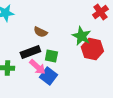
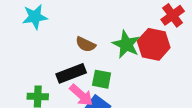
green star: (81, 36) -> (126, 44), moved
red hexagon: (92, 49) -> (154, 44), moved

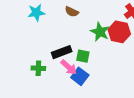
brown semicircle: (86, 44) -> (72, 12), moved

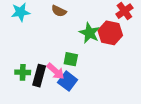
black rectangle: (62, 52) -> (39, 76), moved, turned -54

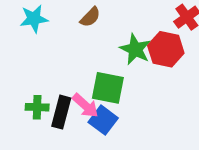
brown semicircle: (59, 11) -> (90, 17), turned -72
green square: (71, 59) -> (108, 88), size x1.5

